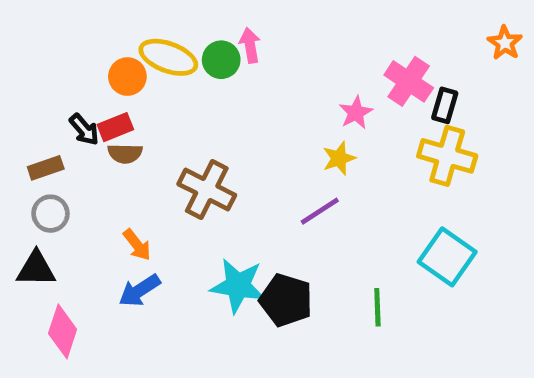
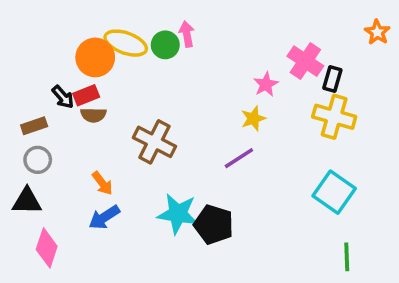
orange circle: (127, 77) -> (95, 57), size x1.4
green line: (377, 307) -> (347, 257), moved

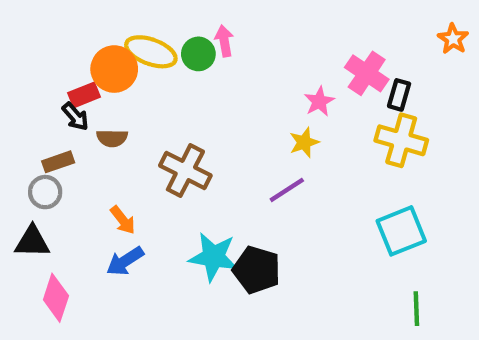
red rectangle: (86, 95) -> (84, 95), moved
brown rectangle: (34, 126) -> (58, 162), moved
cyan square: (334, 192) -> (401, 231), turned 33

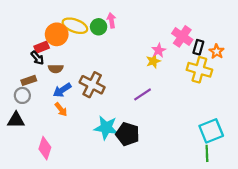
orange star: (453, 39) -> (217, 51), moved
yellow star: (304, 142) -> (153, 61), moved
cyan square: (401, 231) -> (211, 131), moved
blue arrow: (125, 261) -> (62, 90), moved
pink diamond: (56, 298) -> (45, 148), moved

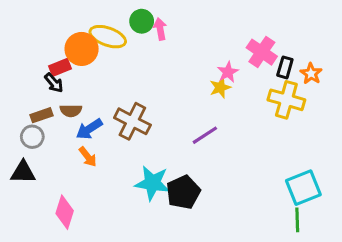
green circle: (99, 27) -> (142, 21), moved
brown semicircle: (56, 69) -> (71, 111), moved
black pentagon: (128, 134) -> (183, 192), turned 30

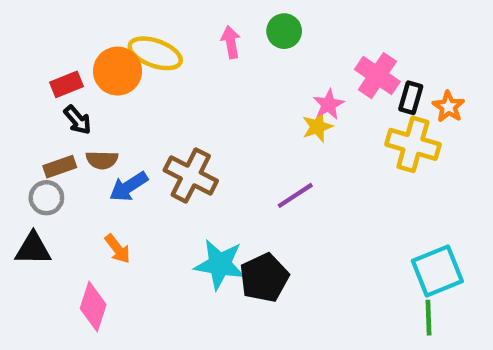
green circle: (142, 21) -> (284, 31), moved
red rectangle: (60, 67) -> (66, 84), moved
orange arrow: (88, 157) -> (118, 249), moved

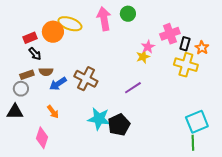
pink arrow: (231, 42) -> (104, 19), size x1.6
pink cross: (377, 76) -> (170, 34), turned 36

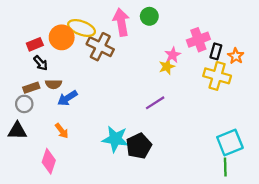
brown cross: (86, 79) -> (100, 47), moved

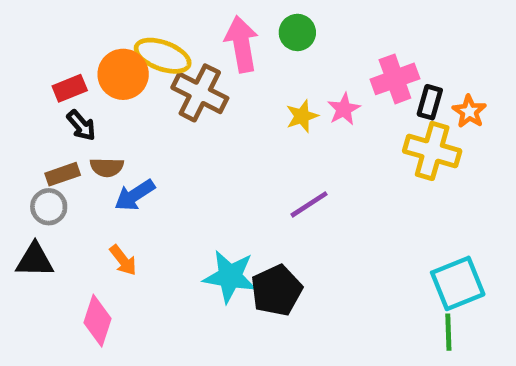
yellow star: (167, 67) -> (302, 116), moved

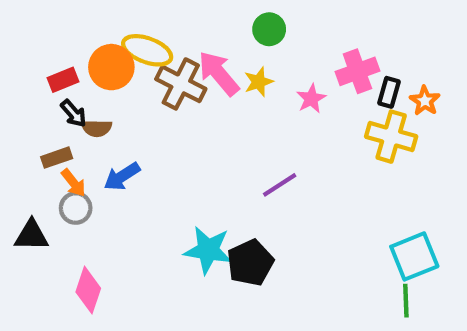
pink arrow: (242, 44) -> (219, 73), moved, turned -30
yellow star: (302, 116) -> (259, 82), moved
brown semicircle: (107, 167) -> (97, 128), moved
gray circle: (49, 207) -> (76, 208), moved
orange arrow: (123, 260) -> (74, 183), moved

